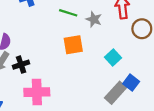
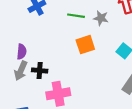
black cross: (21, 65) -> (40, 71), turned 32

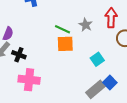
green line: (76, 16) -> (63, 29), moved

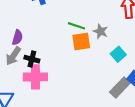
gray star: (86, 25) -> (101, 31), moved
pink cross: (29, 80) -> (35, 77), moved

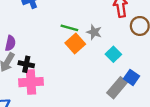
orange square: (81, 42) -> (75, 44), turned -30

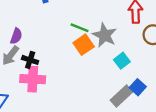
gray star: (94, 32) -> (105, 35), size x1.5

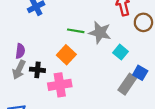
orange square: (84, 45) -> (66, 55), moved
pink cross: (33, 79) -> (60, 85), moved

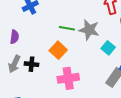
purple semicircle: (20, 51) -> (14, 37), moved
pink cross: (60, 85) -> (68, 78), moved

